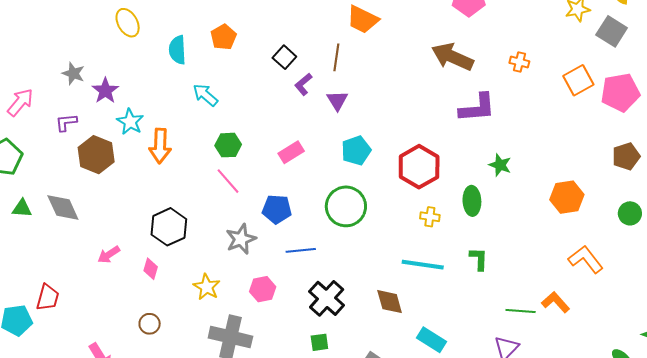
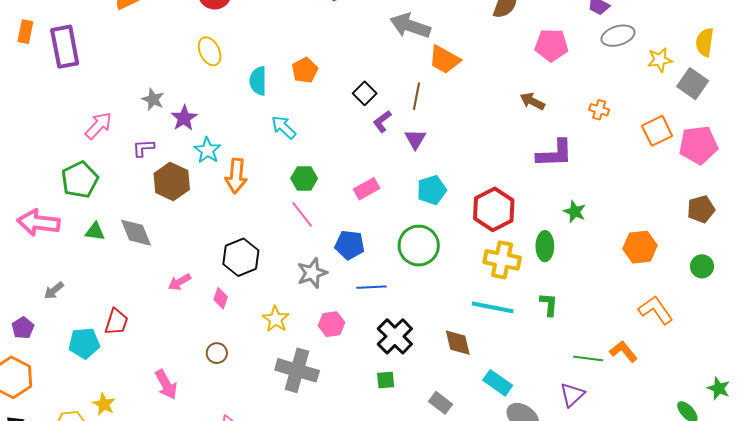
brown arrow: (452, 57) -> (532, 101), size x0.6
yellow cross: (430, 217) -> (502, 260), size x1.8

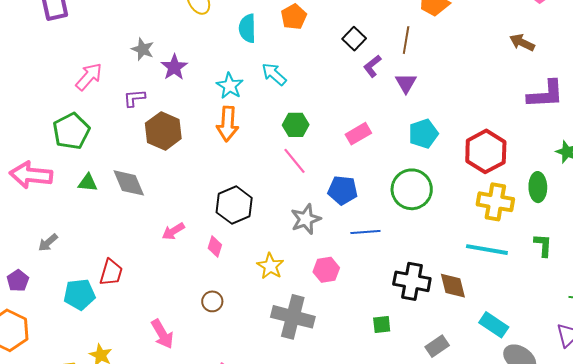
cyan star: (207, 150) -> (230, 86), moved
black cross: (395, 336) -> (412, 281), moved, turned -33
gray rectangle: (441, 403) -> (437, 346), turned -70

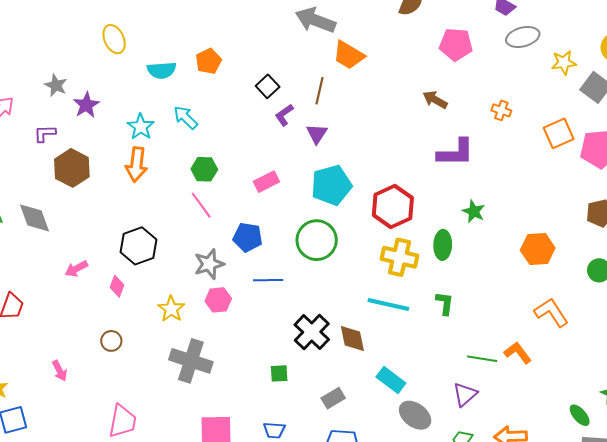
cyan semicircle: (247, 28) -> (162, 70), turned -96
cyan pentagon: (423, 134) -> (331, 185), size x1.4
pink hexagon: (326, 270) -> (218, 300), moved
black cross: (412, 281) -> (312, 332), turned 30
pink arrow: (162, 334) -> (60, 371), size x0.7

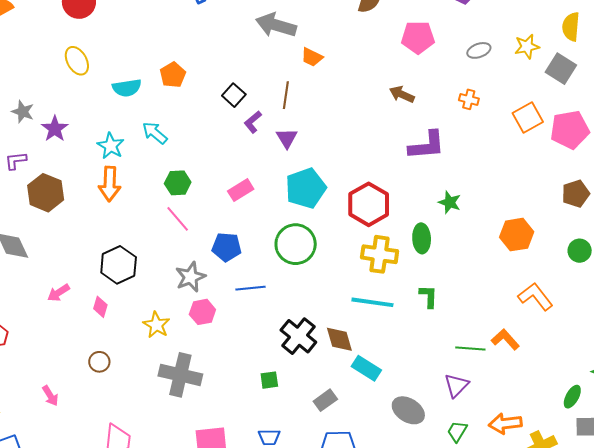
gray ellipse: (523, 37) -> (479, 50), moved, size x0.7
orange trapezoid: (349, 55) -> (312, 57), size x0.7
cyan rectangle: (391, 380) -> (366, 368), moved
green ellipse: (580, 415) -> (572, 397), turned 75

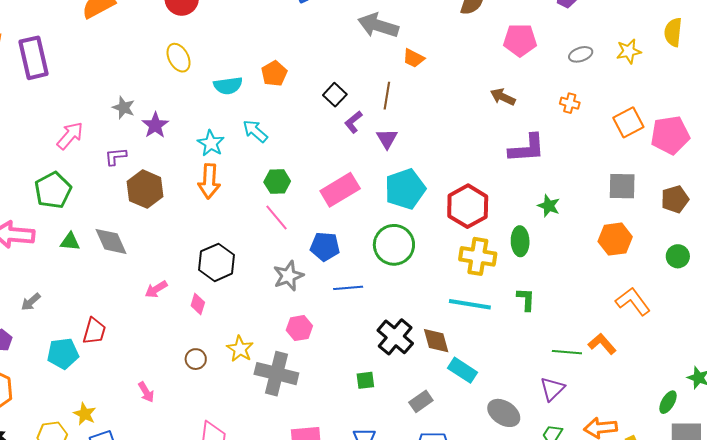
gray square: (561, 69) -> (622, 186), moved, turned -32
pink rectangle: (241, 190) -> (340, 190), size x1.5
pink hexagon: (202, 312) -> (299, 328), moved
yellow star: (156, 325) -> (240, 349), moved

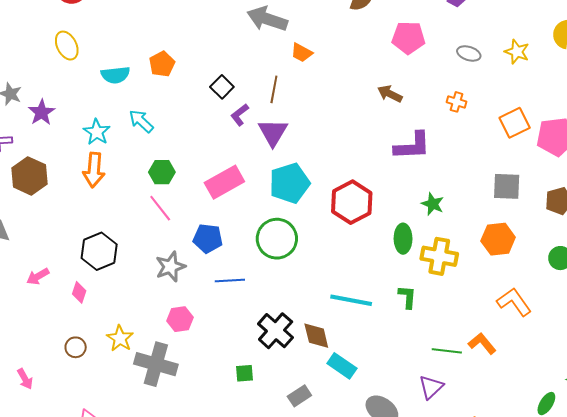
yellow star: (629, 51) -> (517, 52), turned 30
gray ellipse: (581, 54) -> (469, 53), turned 35
purple triangle: (387, 139) -> (273, 132), size x1.4
yellow cross: (478, 256) -> (439, 256), moved

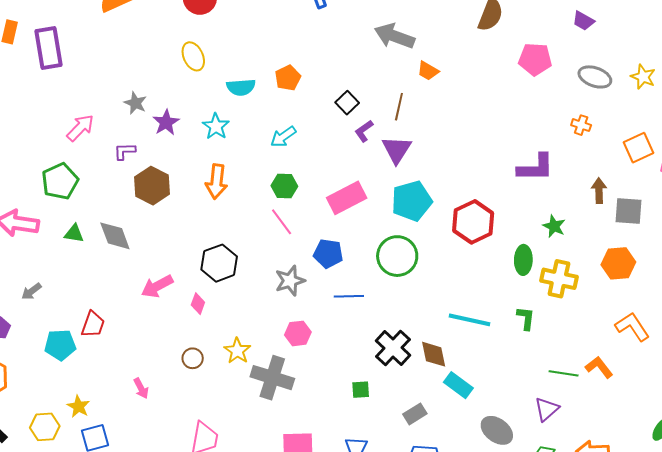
gray ellipse: (469, 53) -> (595, 77), size x1.4
brown arrow: (390, 94) -> (599, 191), moved, turned 60
cyan arrow: (141, 121) -> (283, 137), moved, turned -80
cyan star: (97, 132) -> (216, 126), moved
pink arrow: (38, 276) -> (157, 286), size x1.4

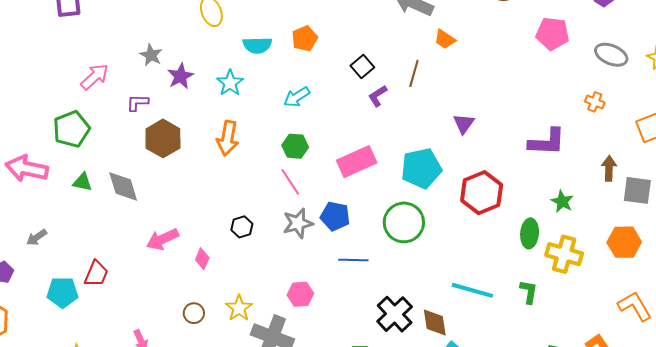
purple triangle: (397, 150) -> (464, 124), moved, size x0.7
black hexagon: (219, 263) -> (242, 227), moved, size x0.6
gray star: (290, 281) -> (298, 223), moved

